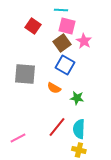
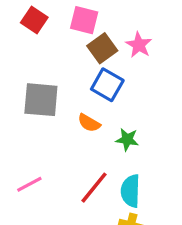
red square: (33, 26) -> (34, 20), moved
pink square: (67, 26) -> (84, 20), moved
pink line: (18, 138) -> (29, 184), moved

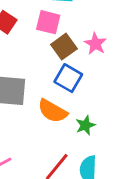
orange semicircle: (89, 123) -> (52, 111), size x1.5
green star: (127, 139) -> (85, 125), turned -30

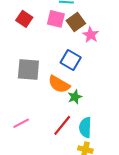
brown square: (64, 47) -> (76, 22), moved
green star: (85, 125) -> (75, 97), moved

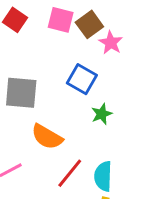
orange semicircle: (59, 84) -> (47, 137), moved
green star: (75, 97) -> (102, 114), moved

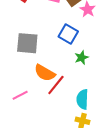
red line: (70, 173) -> (56, 85), moved

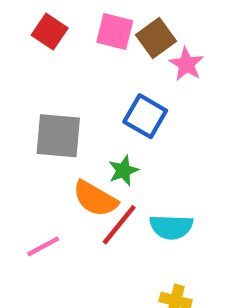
green star: (81, 57) -> (123, 170), moved
cyan semicircle: (82, 99) -> (171, 227), moved, turned -90

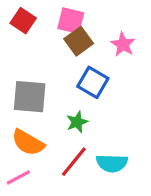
brown square: (156, 38) -> (79, 41), moved
orange semicircle: (95, 199) -> (28, 143), moved

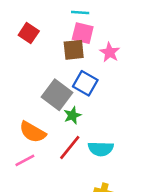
pink square: (71, 21) -> (83, 33), moved
brown square: (79, 41) -> (74, 50), turned 30
gray square: (30, 97) -> (57, 95), moved, turned 32

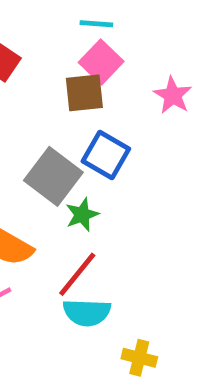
pink square: (83, 33) -> (101, 62), turned 30
pink star: (110, 52) -> (173, 95), moved
cyan semicircle: (101, 149) -> (87, 312), moved

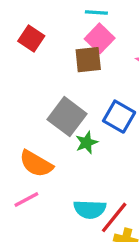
blue square: (106, 155) -> (119, 117), moved
red line: (77, 274) -> (114, 217), moved

